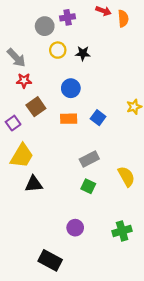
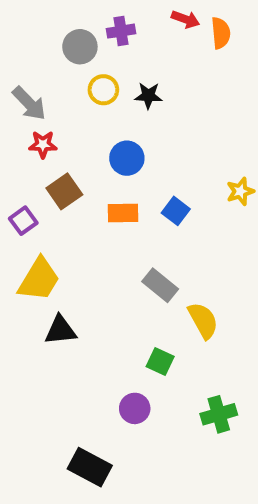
gray rectangle: (89, 159) -> (160, 285), turned 66
yellow semicircle: (126, 176) -> (203, 320), moved
green square: (88, 186) -> (160, 361), moved

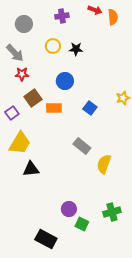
gray circle: (80, 47) -> (24, 24), moved
orange rectangle: (123, 213) -> (54, 108), moved
yellow semicircle: (203, 320) -> (104, 164), turned -132
green square: (160, 361) -> (82, 224), moved

